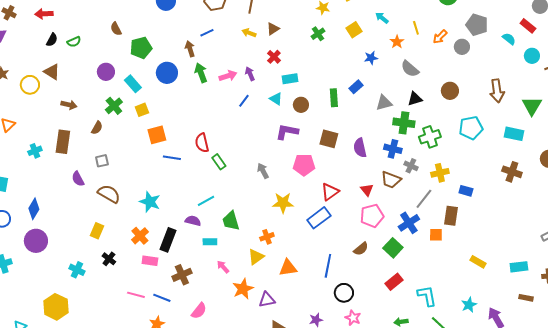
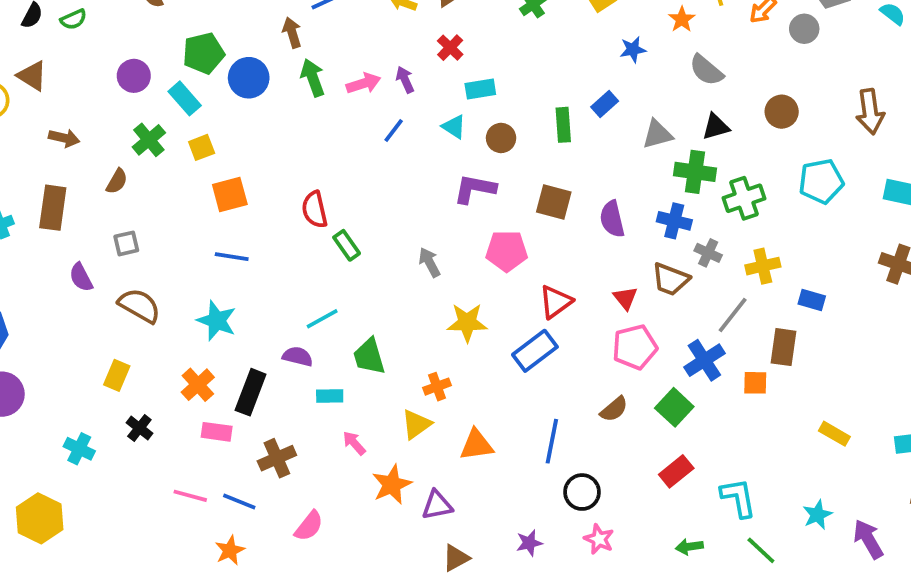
green pentagon: (141, 48) -> (203, 53), moved
blue line: (172, 158) -> (232, 257), moved

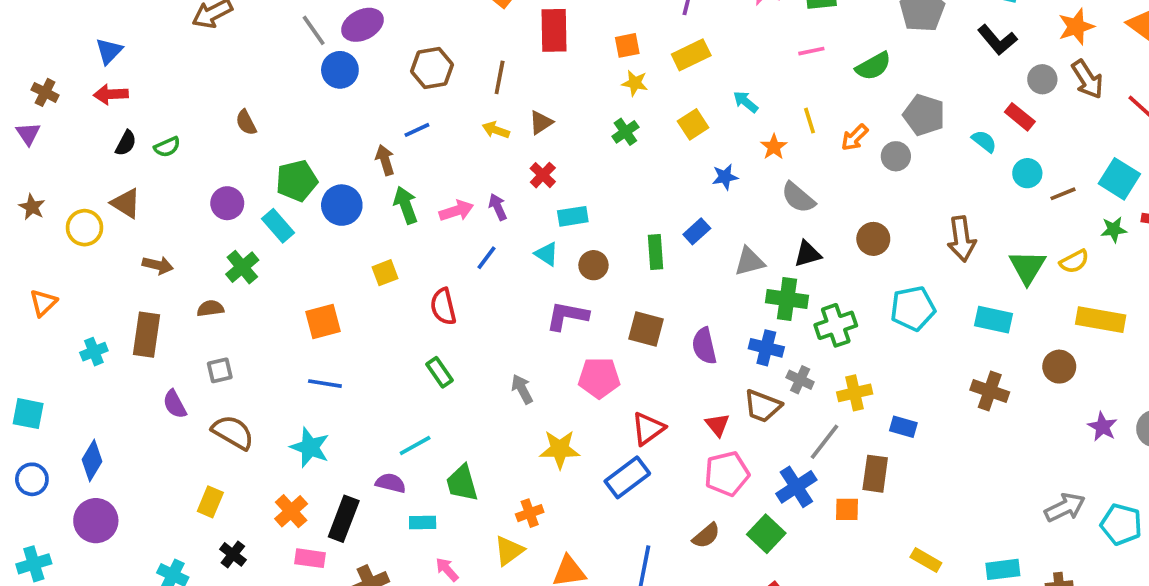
yellow square: (202, 147) -> (385, 273), moved
brown semicircle: (117, 181) -> (210, 308), turned -128
red semicircle: (315, 210) -> (443, 307), moved

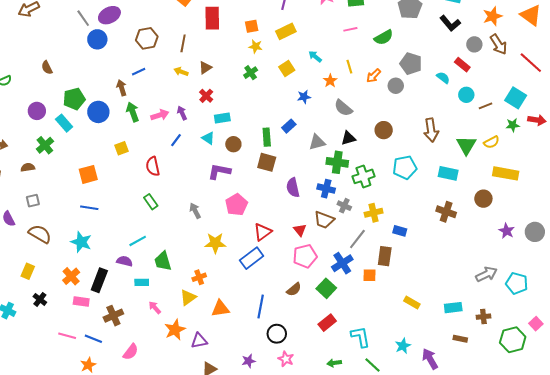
brown square: (646, 329) -> (267, 162), moved
pink pentagon: (599, 378) -> (236, 205), turned -30

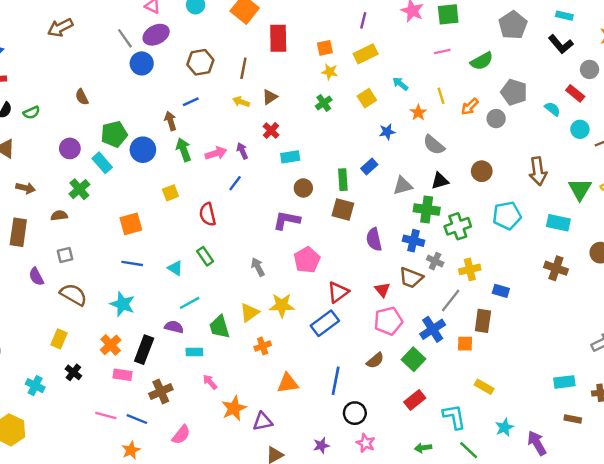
cyan triangle: (208, 138) -> (175, 268), moved
yellow triangle: (188, 297) -> (249, 313), moved
yellow rectangle: (412, 302) -> (484, 387), moved

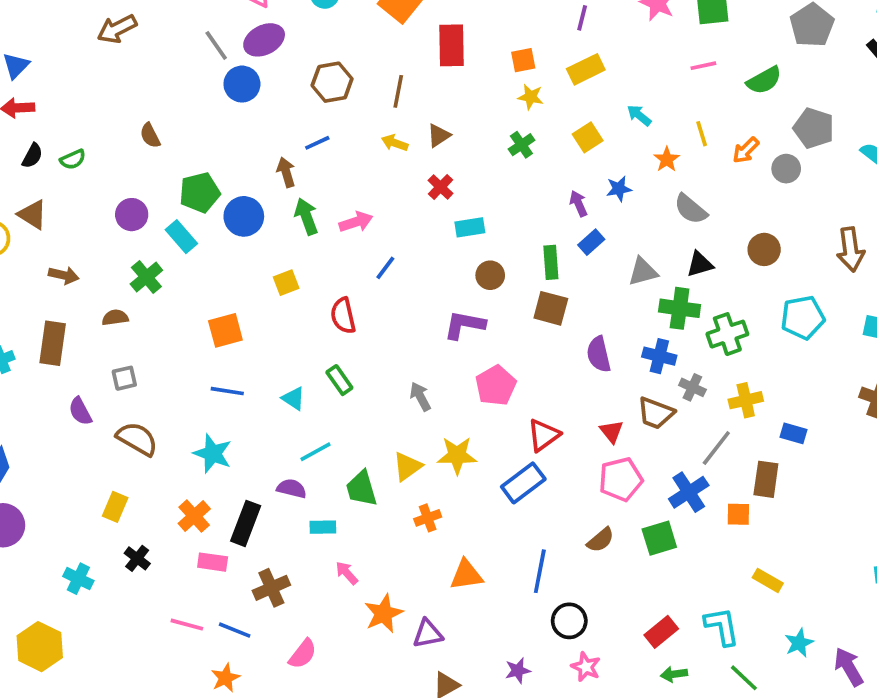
purple arrow: (242, 151) -> (578, 204), moved
green square: (413, 359) -> (659, 538), turned 30
red rectangle: (415, 400) -> (661, 632), moved

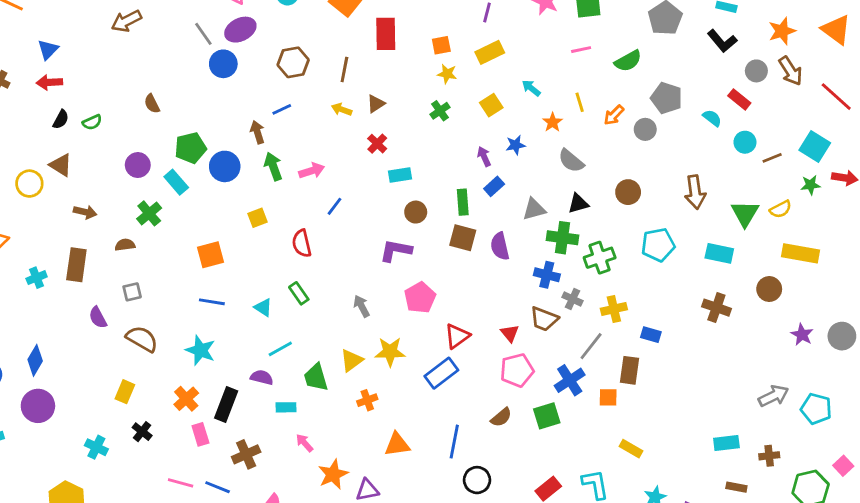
purple semicircle: (599, 354) -> (500, 246), moved
pink rectangle: (213, 562) -> (200, 434), turned 65

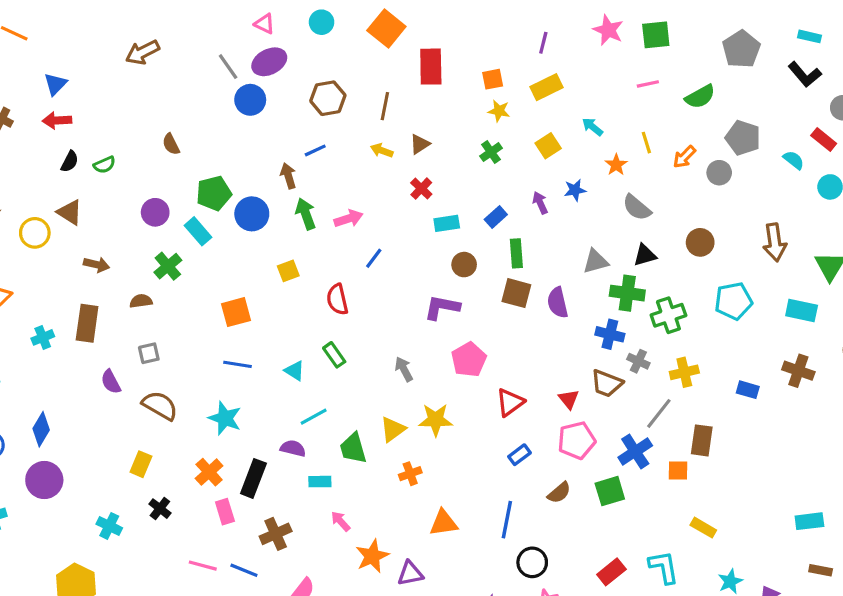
blue rectangle: (494, 186) -> (496, 217), moved
blue rectangle: (651, 335) -> (748, 390), moved
blue rectangle: (441, 373) -> (520, 455), moved, size x0.6

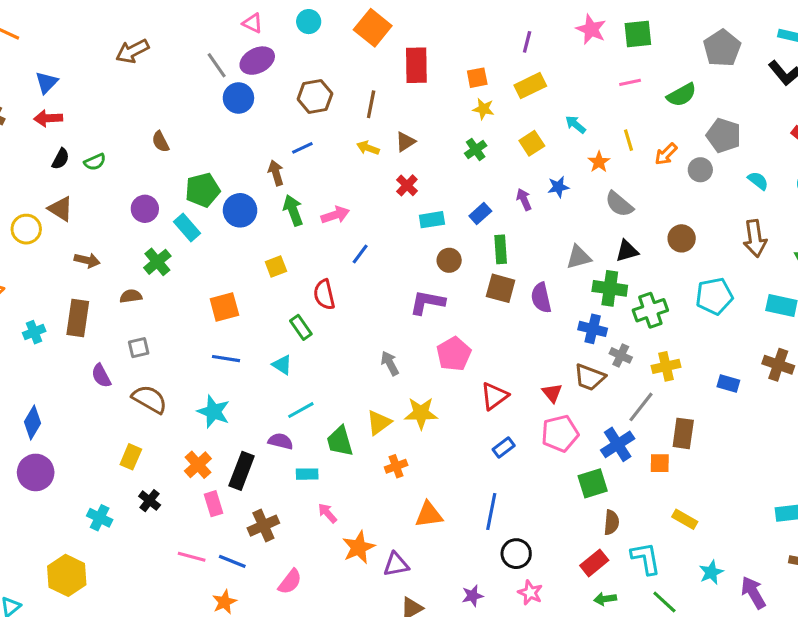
cyan semicircle: (794, 160) -> (758, 181), moved
green rectangle: (334, 355) -> (301, 327), moved
brown semicircle: (559, 493) -> (611, 522), moved, turned -45

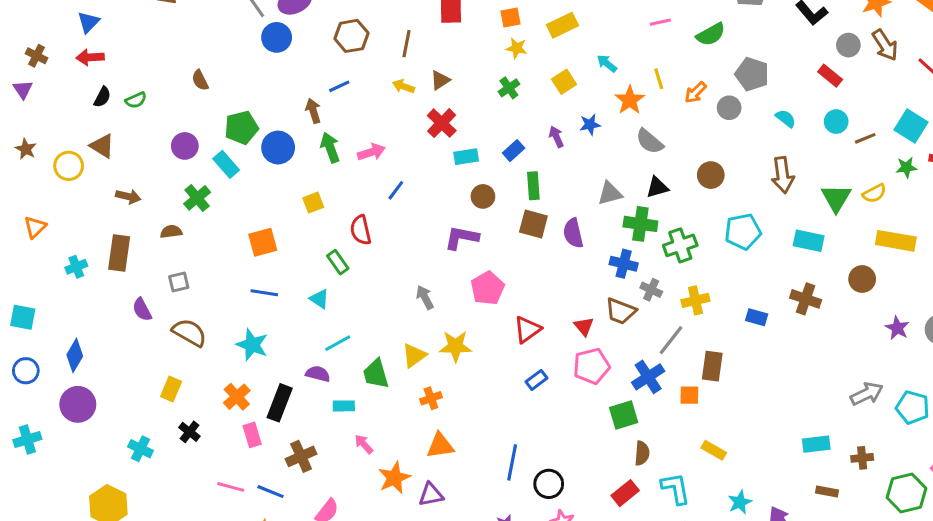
orange star: (599, 162) -> (630, 100), size x1.4
red cross: (407, 185) -> (442, 123), size x1.4
blue line: (491, 511) -> (512, 462), moved
orange triangle: (429, 515) -> (440, 446), moved

